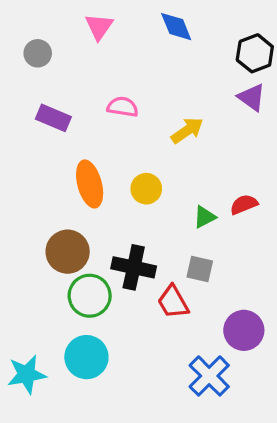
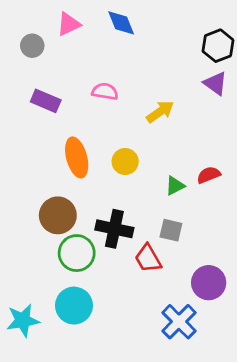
pink triangle: (99, 27) -> (69, 24), moved, turned 30
blue diamond: (176, 27) -> (121, 23), moved

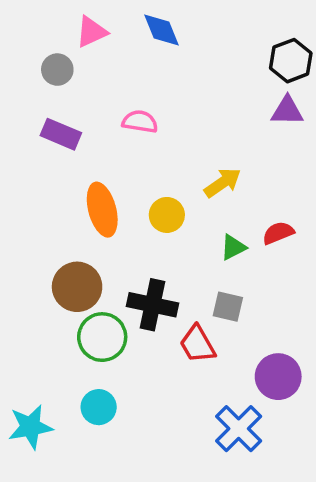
gray circle: (32, 46) -> (57, 70), moved
purple triangle: (215, 83) -> (287, 111), turned -35
yellow arrow: (160, 112) -> (223, 183), moved
cyan circle: (74, 306) -> (99, 407), size x0.7

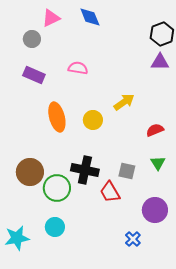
green triangle: (233, 247) -> (158, 163), moved, turned -35
brown circle: (77, 287) -> (30, 172), moved
blue cross: (239, 429) -> (133, 239), size x0.6

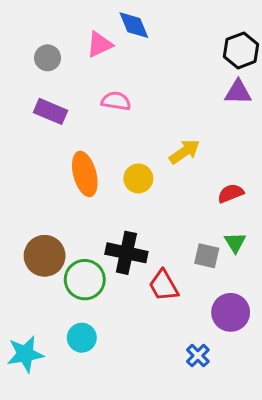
pink triangle: (51, 18) -> (100, 44), moved
gray square: (127, 171) -> (207, 256), moved

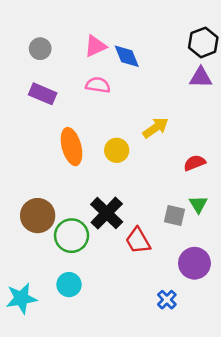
blue diamond: (134, 25) -> (127, 56), moved
pink triangle: (100, 44) -> (95, 46), moved
black cross: (126, 253) -> (107, 213), turned 32

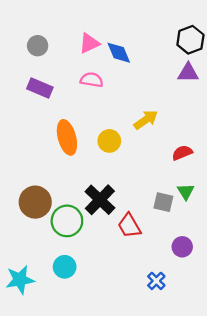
purple circle: (194, 263) -> (182, 247), size x0.7

